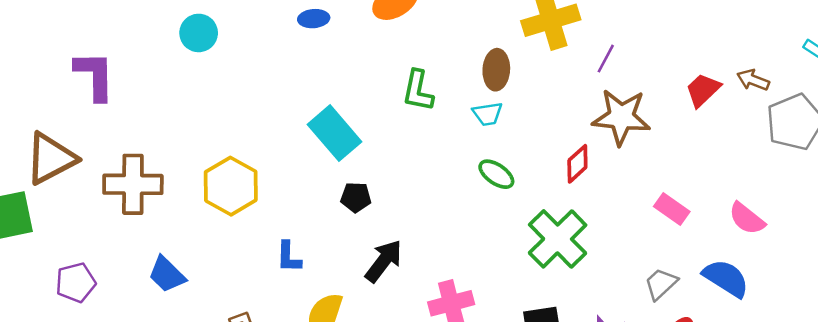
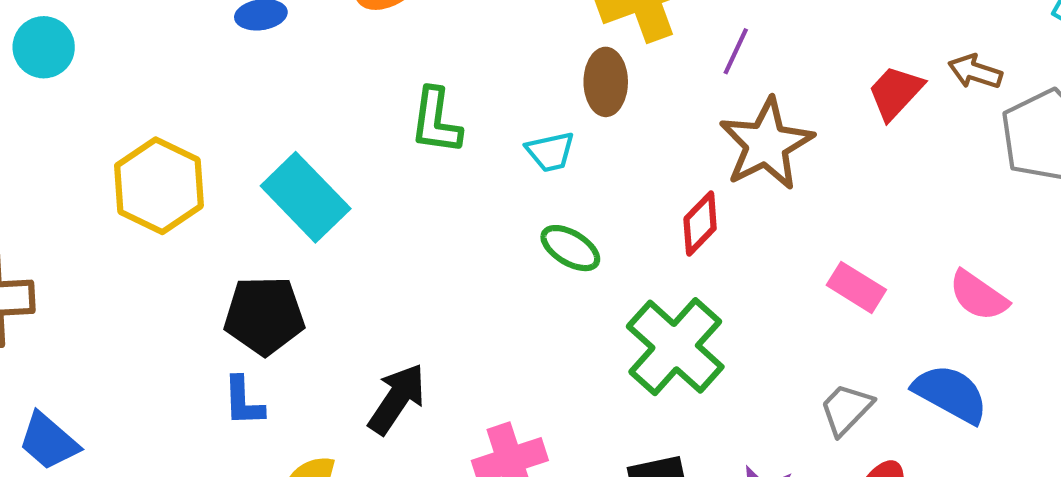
cyan circle: (199, 33) -> (44, 47), moved
brown ellipse: (496, 70) -> (606, 82), moved
brown star: (621, 117) -> (766, 144), turned -30
yellow hexagon: (231, 186) -> (159, 186), moved
black pentagon: (356, 197) -> (264, 315), moved, size x1.6

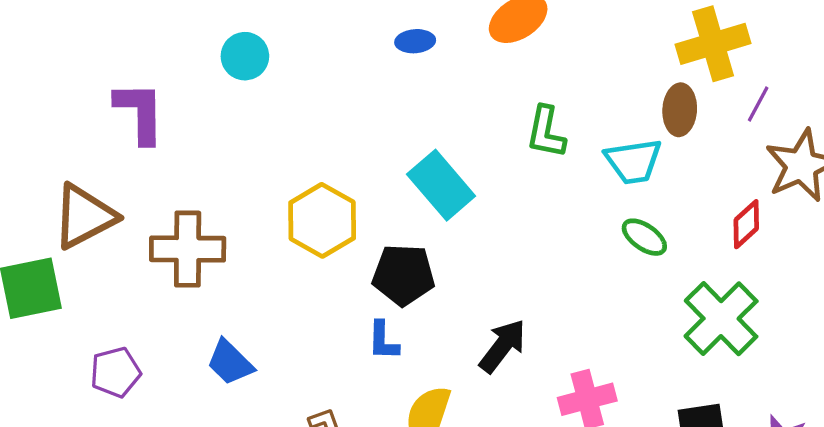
purple line: (736, 51) -> (758, 104), moved
cyan trapezoid: (550, 152) -> (633, 161), size x1.5
yellow hexagon: (159, 186) -> (322, 220), moved

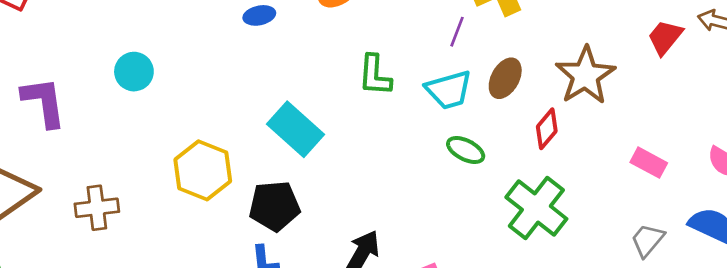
cyan circle: (245, 56) -> (134, 72), moved
purple line: (758, 104) -> (457, 32), moved
brown ellipse: (680, 110) -> (505, 78), moved, turned 33
brown cross: (188, 249) -> (97, 208), size x0.7

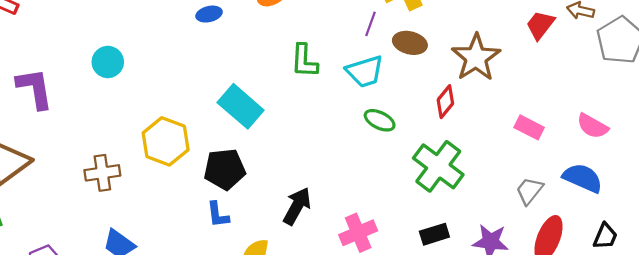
brown ellipse: (505, 78) -> (410, 43), moved, turned 76
brown cross: (97, 208) -> (102, 173), moved

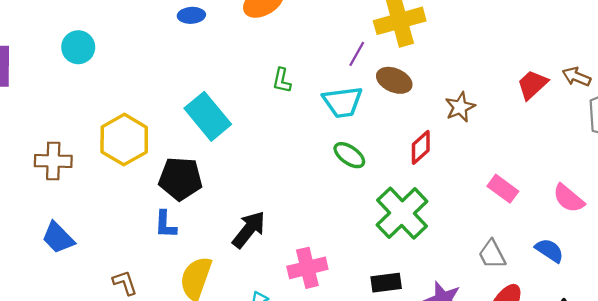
brown star: (476, 58) -> (460, 107), size x0.6
green L-shape: (304, 61) -> (282, 80), size x0.7
blue semicircle: (583, 178) -> (549, 250), size x0.7
gray trapezoid: (529, 191) -> (492, 254), turned -76

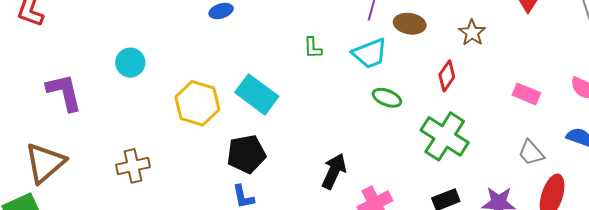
yellow hexagon: (124, 140) -> (197, 103), moved
black arrow: (249, 230) -> (334, 171), moved

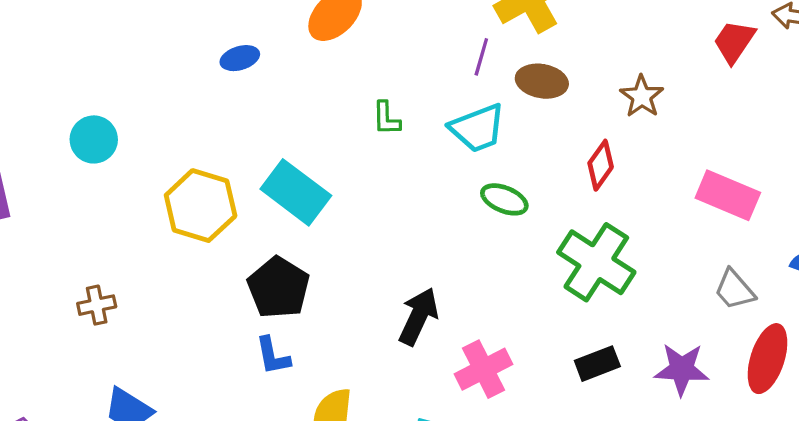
pink rectangle: (526, 94) -> (728, 195), size x1.4
black pentagon: (246, 154) -> (278, 288), turned -30
brown cross: (133, 166) -> (97, 305), size x0.7

